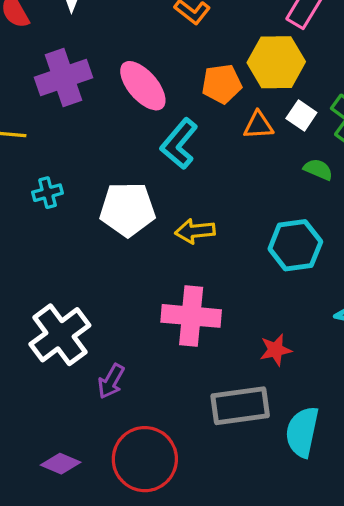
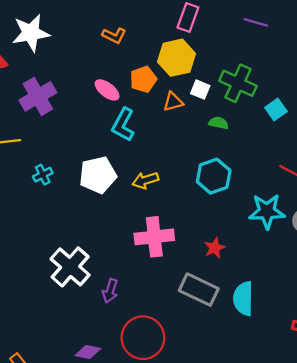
pink ellipse: (143, 86) -> (107, 90), moved, size x0.7
gray rectangle: (240, 406) -> (199, 290), turned 45

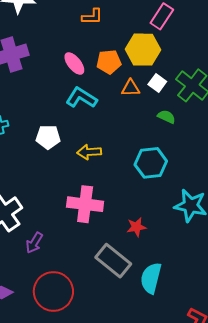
orange L-shape: (114, 36) -> (92, 17), turned -40
cyan L-shape: (123, 125) -> (81, 98), turned 80
white pentagon: (98, 175) -> (48, 137), size x0.7

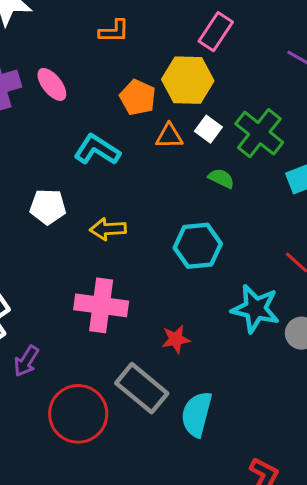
orange pentagon: (109, 62) -> (138, 97), turned 30
pink ellipse: (74, 64) -> (52, 84), moved
red circle: (53, 291) -> (78, 414), moved

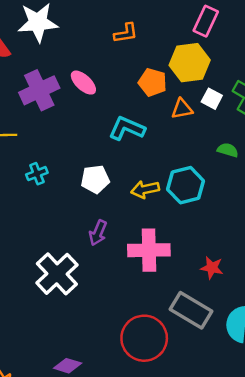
green semicircle: (221, 178) -> (228, 150), moved
cyan hexagon: (198, 246) -> (186, 185), moved
red star: (176, 339) -> (212, 268), turned 30
purple arrow: (26, 361) -> (98, 233), moved

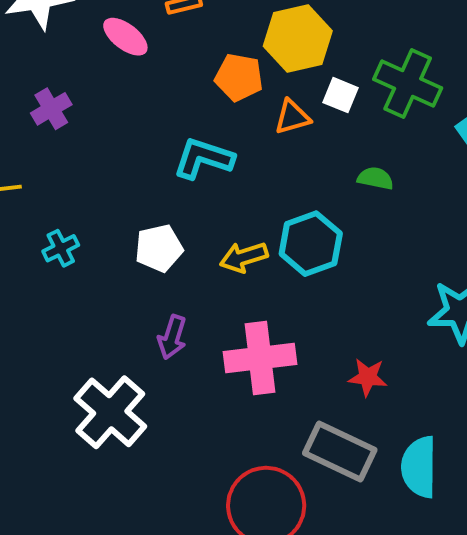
pink ellipse: (83, 83) -> (125, 37), moved
purple cross: (39, 90) -> (51, 109), size x0.6

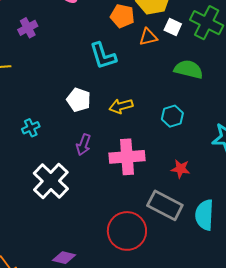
cyan L-shape: (204, 158) -> (103, 56), turned -128
green semicircle: (375, 178) -> (189, 69), size x1.6
cyan hexagon: (311, 244) -> (172, 116), moved, size x0.7
cyan cross: (61, 248) -> (31, 128), moved
white pentagon: (159, 248) -> (79, 100), turned 30

